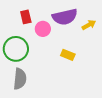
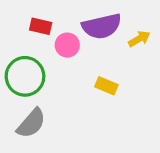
red rectangle: (26, 17) -> (41, 26), turned -64
gray semicircle: (20, 79) -> (31, 123), turned 35

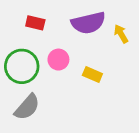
yellow arrow: (139, 39) -> (121, 34), turned -90
pink circle: (67, 45) -> (58, 60), moved

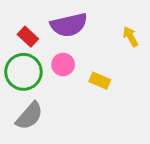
red rectangle: (35, 23) -> (28, 37), moved, turned 30
purple semicircle: (88, 23) -> (69, 25), moved

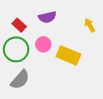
purple semicircle: (69, 25) -> (47, 17), size x0.7
yellow rectangle: (100, 81) -> (68, 55), size x1.6

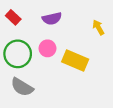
red rectangle: (19, 25) -> (13, 17), moved
gray semicircle: (20, 80) -> (22, 87), turned 80

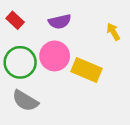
pink circle: (47, 48) -> (55, 56), size x1.5

